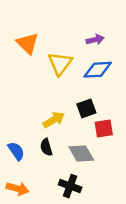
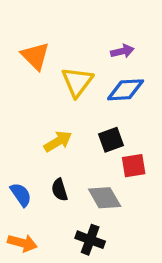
yellow arrow: (54, 120) -> (58, 141), moved

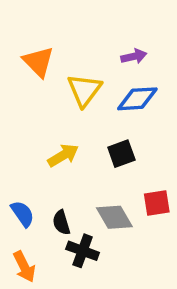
red square: (134, 166) -> (157, 203), moved
black semicircle: (59, 190) -> (61, 223), moved
black cross: (90, 240) -> (83, 251), moved
orange arrow: (22, 243) -> (24, 267), turned 48

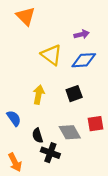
orange triangle: (38, 62) -> (26, 16), moved
yellow triangle: (84, 90) -> (51, 55), turned -30
yellow arrow: (63, 155) -> (39, 95), turned -48
blue semicircle: (22, 214) -> (14, 118), moved

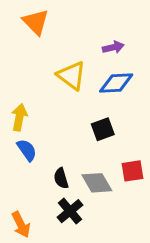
yellow arrow: (39, 95) -> (19, 117), moved
blue semicircle: (14, 118) -> (27, 150), moved
black semicircle: (37, 135) -> (61, 178), moved
black cross: (50, 153) -> (70, 211), turned 30

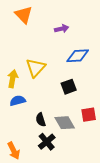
purple arrow: (113, 47) -> (62, 29), moved
yellow triangle: (71, 76) -> (36, 68), moved, turned 35
blue semicircle: (27, 150) -> (18, 101), turned -70

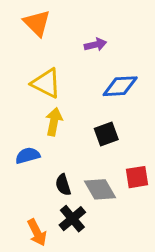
yellow triangle: (36, 68) -> (46, 83), moved, turned -45
yellow arrow: (13, 79) -> (54, 122), moved
orange arrow: (14, 151) -> (37, 232), moved

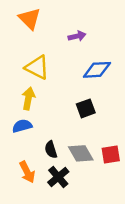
yellow arrow: (54, 122) -> (28, 98), moved
red square: (137, 177) -> (111, 155), moved
orange arrow: (37, 232) -> (27, 172), moved

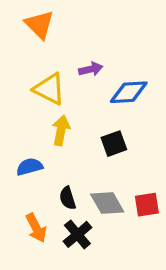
purple arrow: (77, 36) -> (91, 69), moved
yellow arrow: (28, 98) -> (61, 130), moved

